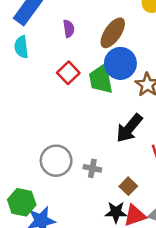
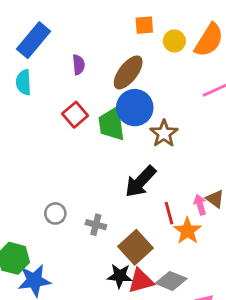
gray circle: (56, 161) -> (55, 213), size x0.6
brown square: (128, 186) -> (135, 247), size x1.6

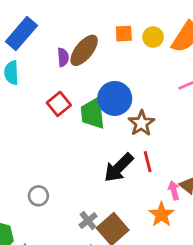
orange square: (144, 25) -> (124, 34), moved
brown ellipse: (128, 72) -> (84, 50), moved
red line: (169, 213) -> (148, 162), moved
gray cross: (96, 225) -> (88, 221), moved, turned 36

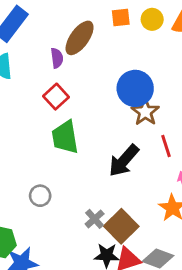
purple semicircle: (63, 57) -> (57, 58), moved
blue circle: (115, 98) -> (135, 88), moved
green trapezoid: (93, 113) -> (65, 137), moved
red line: (148, 162) -> (166, 146), moved

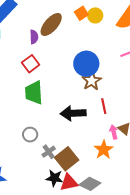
orange square: (121, 17) -> (81, 13), turned -32
yellow circle: (152, 19) -> (95, 15), moved
black arrow: (124, 161) -> (73, 113), turned 40
gray circle: (40, 196) -> (30, 135), moved

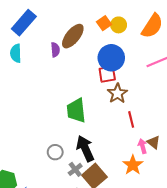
red square: (31, 64) -> (107, 74), moved, turned 30
blue circle: (86, 64) -> (111, 58), moved
green trapezoid: (34, 93) -> (76, 110), moved
black arrow: (73, 113) -> (85, 149), moved, turned 70

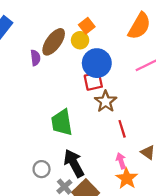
yellow circle: (119, 25) -> (80, 40), moved
pink arrow: (143, 146) -> (121, 161), moved

